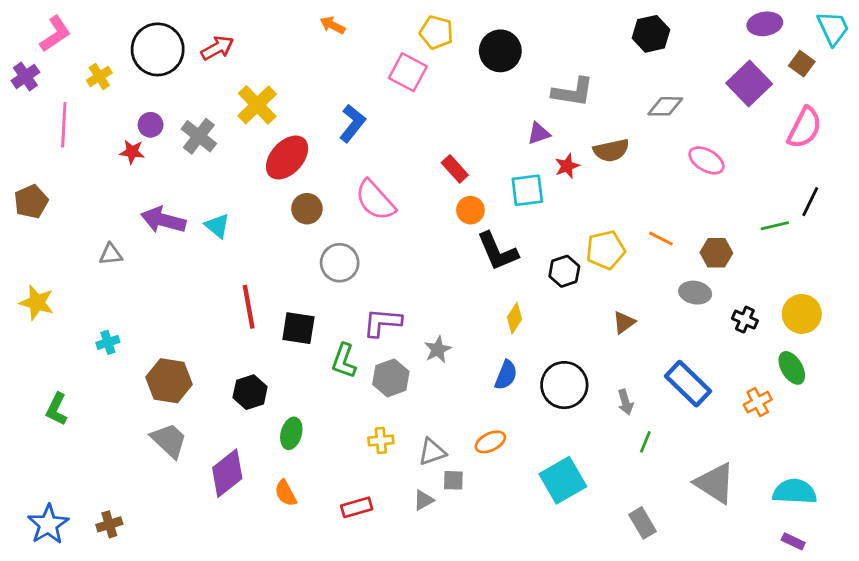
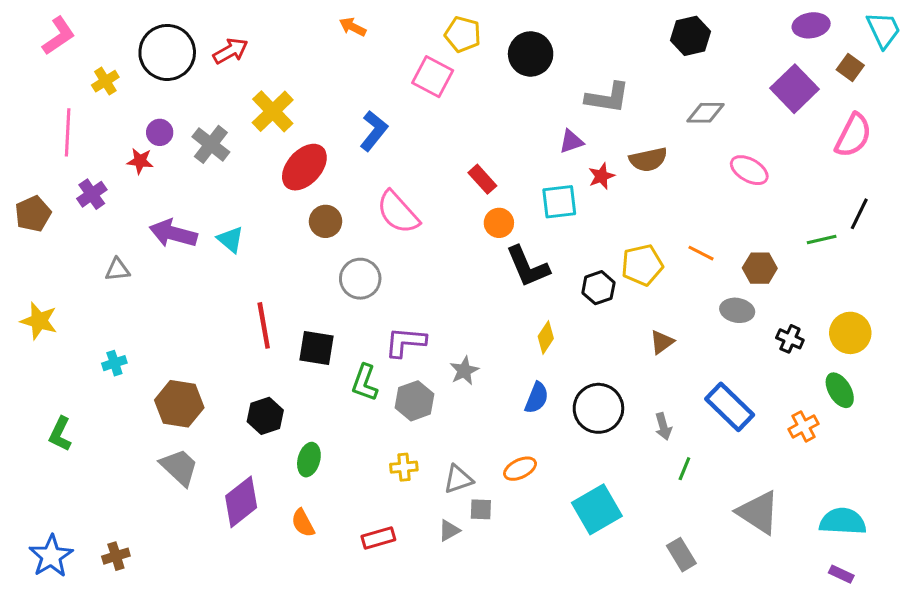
purple cross: (25, 76) -> (92, 194), moved

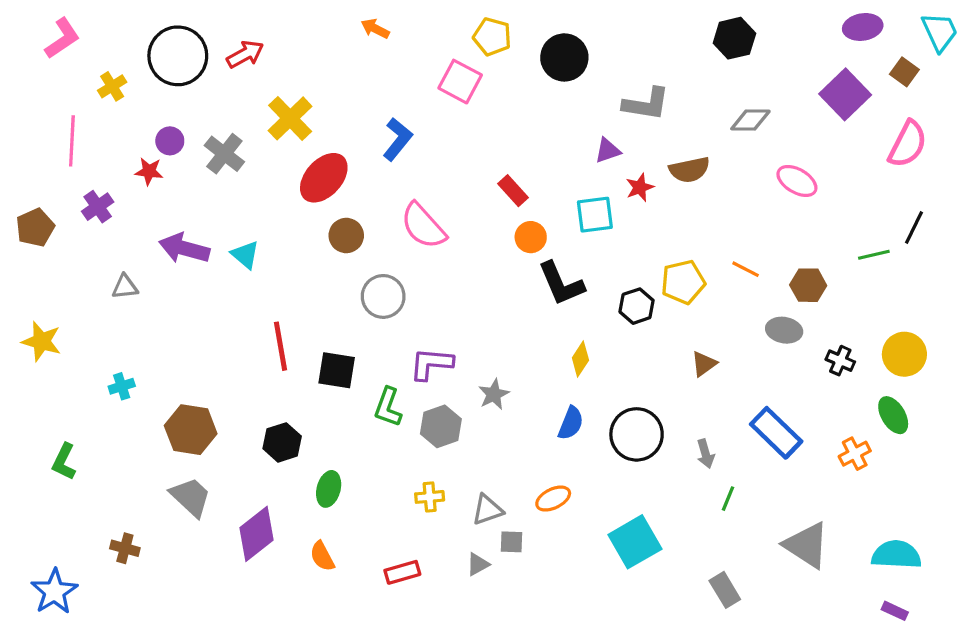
brown cross: (116, 556) -> (125, 548), moved, turned 32

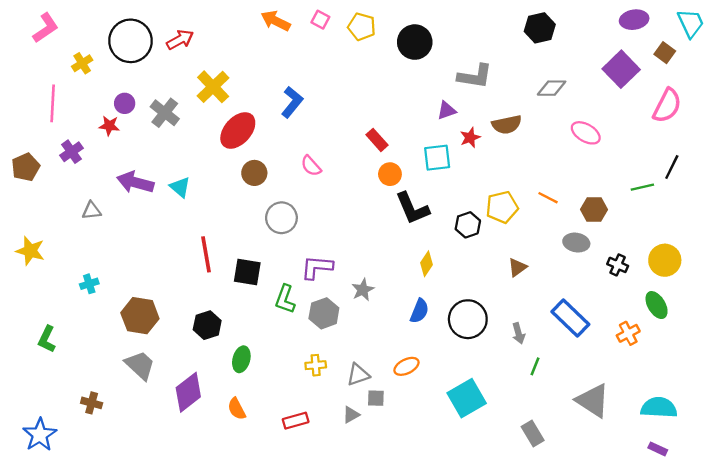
orange arrow: (375, 29) -> (276, 21), size x1.4
pink square: (460, 82) -> (320, 20), moved, size x0.6
pink semicircle: (423, 226) -> (311, 166), size x0.6

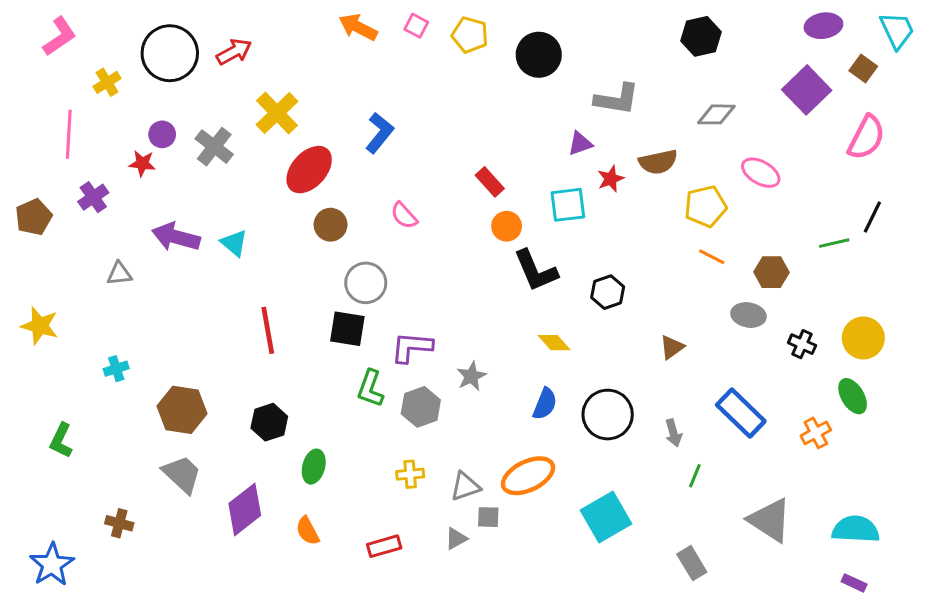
yellow pentagon: (502, 207) -> (706, 206), moved
yellow diamond: (427, 264) -> (554, 343), turned -75
black square: (247, 272) -> (347, 329), moved
orange ellipse: (406, 366) -> (528, 476), size x1.6

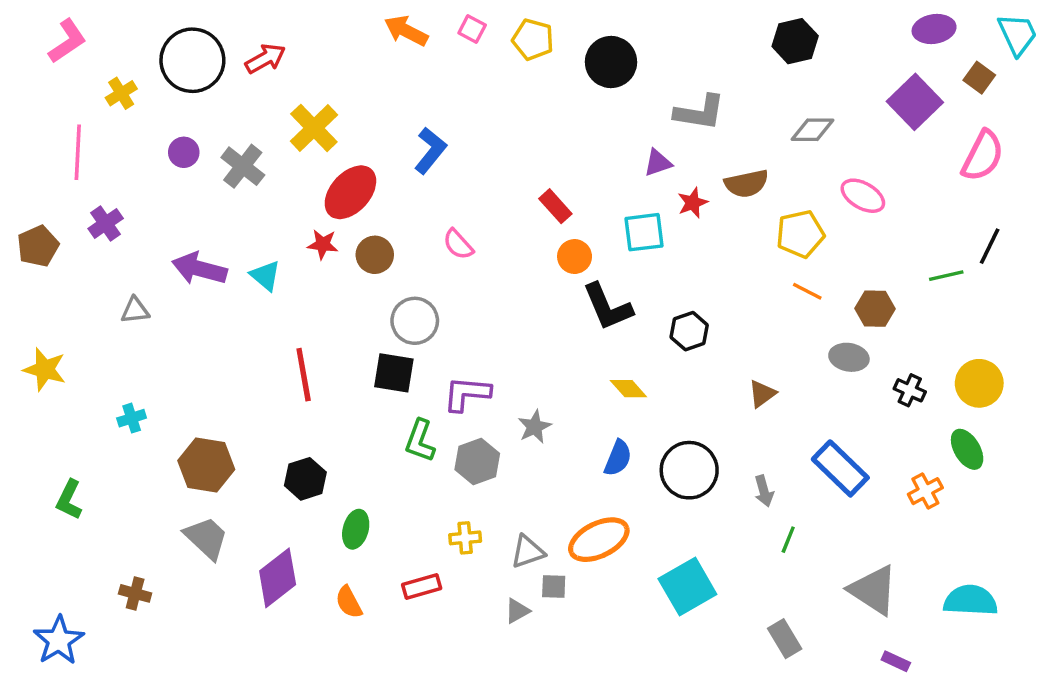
red star: (142, 163) -> (323, 244), moved
red rectangle: (384, 546) -> (422, 587), moved
purple rectangle: (854, 583) -> (896, 661), moved

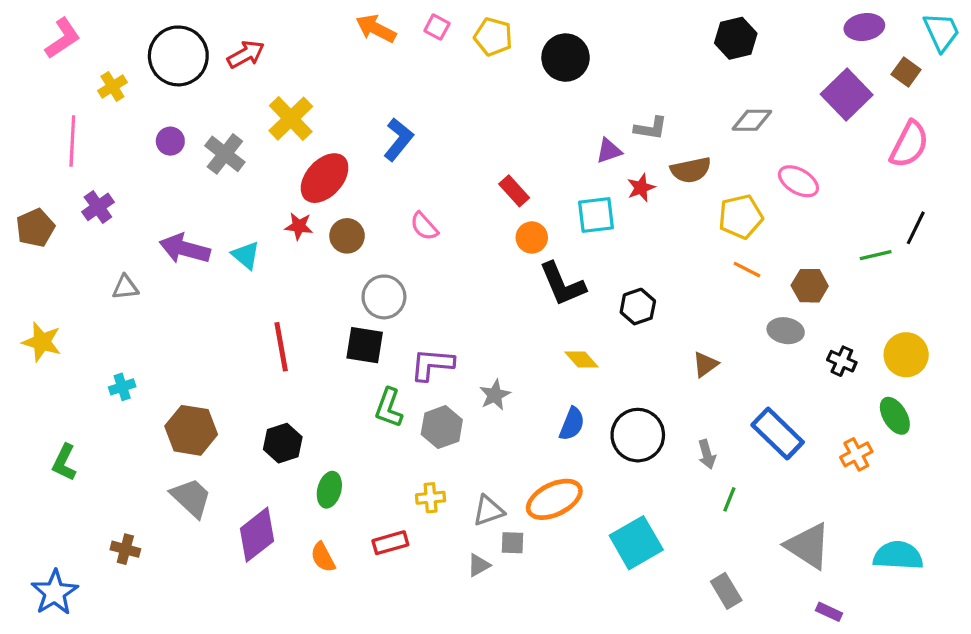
gray L-shape: (700, 112) -> (651, 128), moved, size x0.7

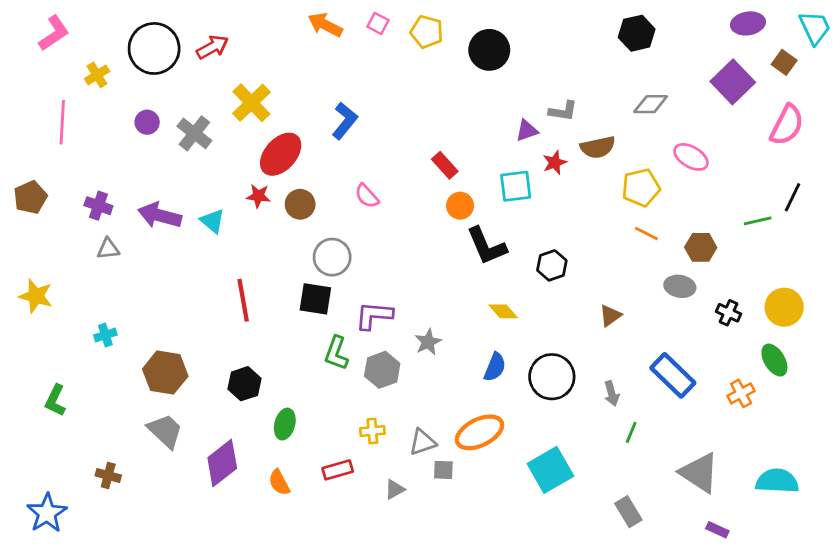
purple cross: (98, 207) -> (98, 206), moved, turned -36
gray triangle: (479, 565) -> (395, 489), moved

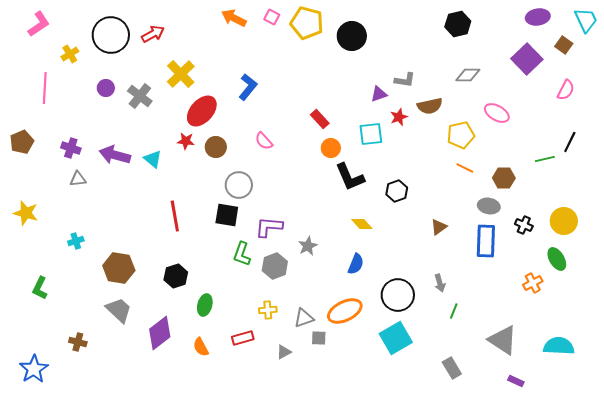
yellow pentagon: (427, 32) -> (307, 23), size x1.4
pink semicircle: (787, 125) -> (566, 90), size x0.7
blue rectangle: (673, 375) -> (486, 241), moved, turned 48
black circle: (552, 377) -> (398, 295), moved

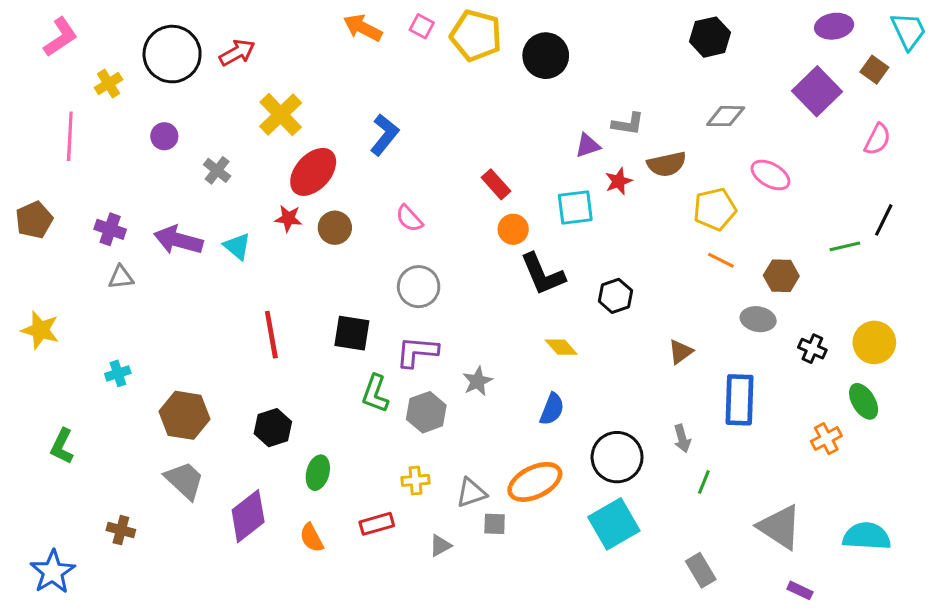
gray cross: (140, 96) -> (217, 170), moved, size x0.7
gray circle: (239, 185) -> (419, 287), moved
blue rectangle: (486, 241) -> (739, 400), moved

